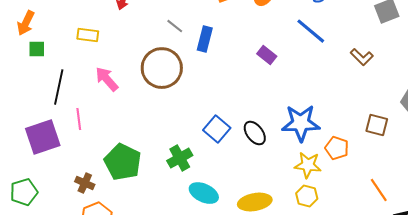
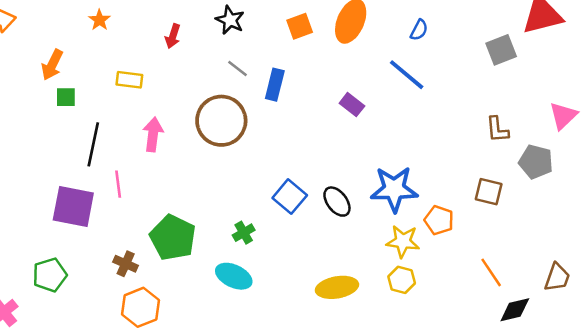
brown L-shape: (362, 57) -> (497, 129), moved, turned 40
pink arrow: (107, 79) -> (153, 134), turned 48
purple square: (43, 137) -> (73, 207), turned 30
green cross: (180, 158) -> (244, 233), size x0.7
cyan ellipse: (204, 193) -> (234, 276), moved

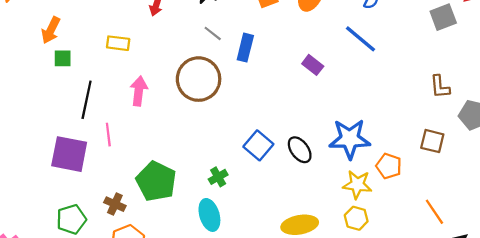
green pentagon: (50, 275) -> (71, 219), moved
cyan ellipse: (234, 276) -> (209, 215), turned 48

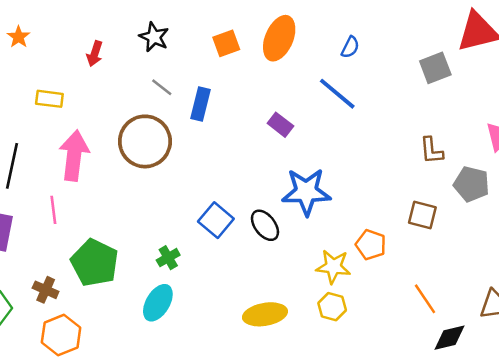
pink arrow: (139, 91) -> (74, 156), size x1.4
pink line: (108, 135) -> (53, 210), moved
blue star: (350, 139) -> (306, 192), moved
cyan ellipse: (209, 215) -> (158, 303), turned 48

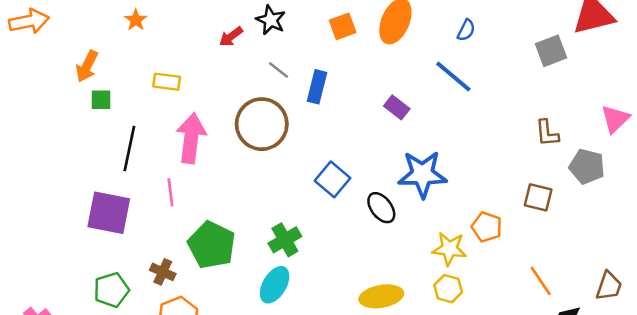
red arrow: (95, 54) -> (231, 37), moved, turned 35
blue square: (216, 220) -> (332, 179), moved
green cross: (168, 258) -> (285, 240), size x1.4

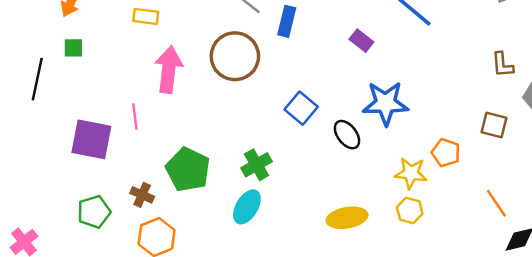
green square: (101, 100) -> (73, 48), moved
black line: (129, 149) -> (37, 79), moved
pink line: (170, 192) -> (135, 117), moved

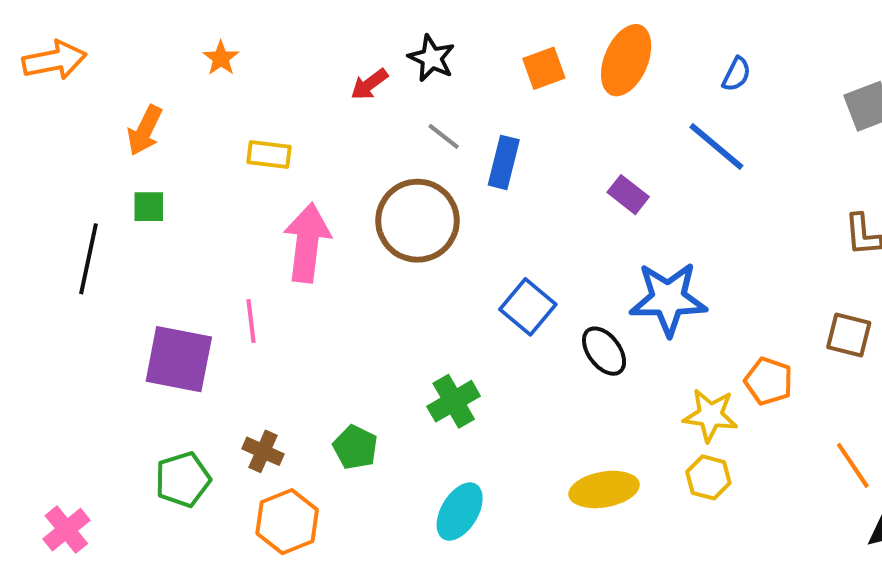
green pentagon: (188, 170) -> (355, 447), moved, size x0.6
cyan ellipse: (247, 207) -> (460, 512), moved

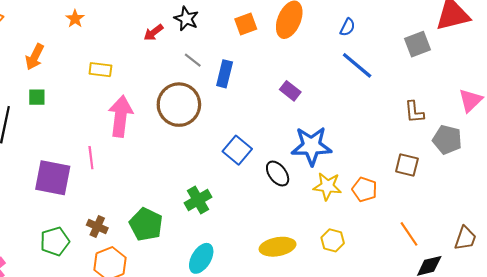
blue line: (716, 146) -> (357, 65), moved
yellow star: (710, 415) -> (327, 186), moved
green pentagon: (355, 447) -> (146, 224), size x1.4

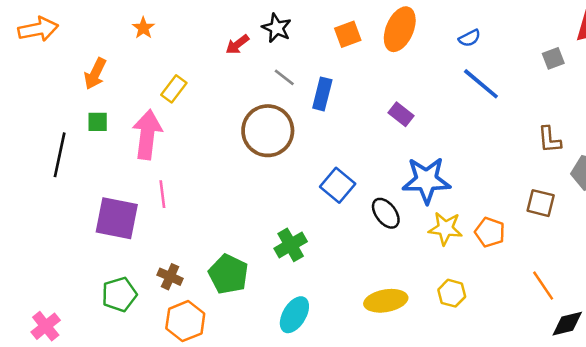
blue semicircle: (348, 27) -> (470, 38), turned 36
gray square: (418, 44) -> (553, 58), size x0.7
yellow rectangle: (100, 70) -> (174, 89), turned -60
pink arrow: (121, 116) -> (147, 135), moved

